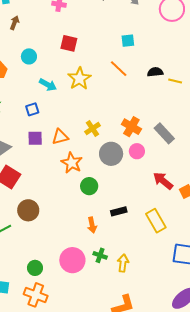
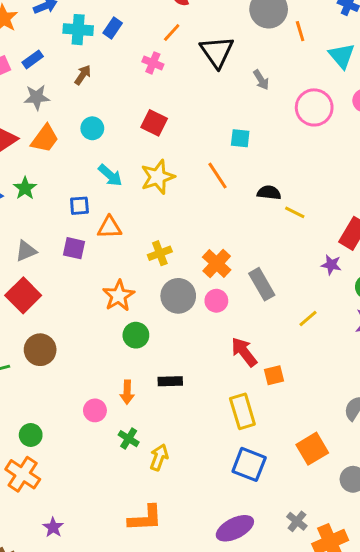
orange triangle: (60, 137) -> (109, 227), moved
yellow rectangle: (156, 221) -> (242, 411), moved
pink circle: (72, 260) -> (95, 410), moved, size x0.6

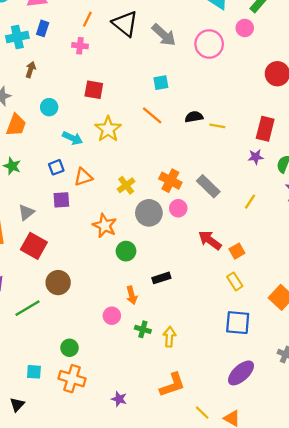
gray arrow: (261, 80) -> (164, 35), size x1.6
yellow rectangle: (242, 411) -> (235, 281), moved, size x0.7
purple star: (53, 527) -> (119, 399), moved

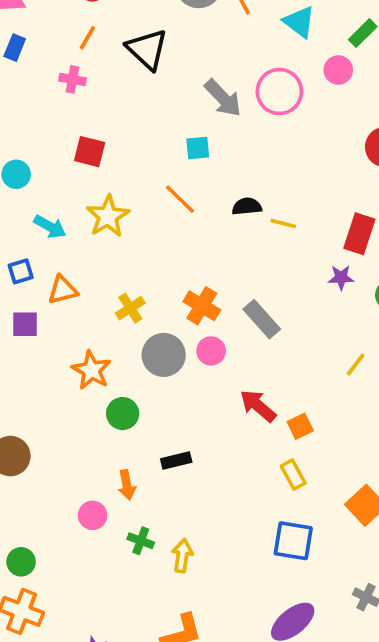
gray arrow: (164, 35) -> (223, 98), moved
yellow line: (250, 202) -> (356, 365), moved

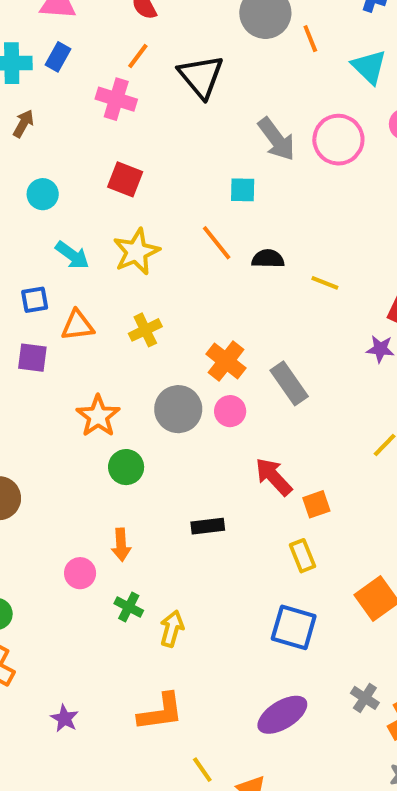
pink cross: (72, 79) -> (116, 99), size x1.4
black semicircle: (247, 206) -> (268, 259), moved
yellow cross: (130, 308) -> (145, 330), moved
black rectangle: (176, 461) -> (208, 526), moved

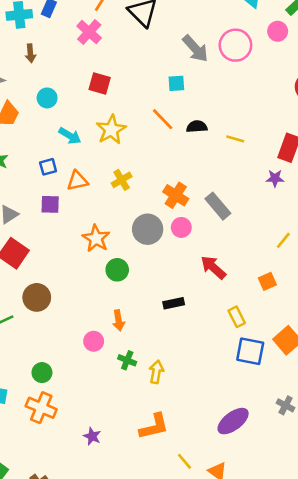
pink cross: (116, 99) -> (89, 32), turned 30
brown arrow: (23, 124) -> (30, 53), turned 150
orange square: (316, 504) -> (267, 281), moved
blue square: (294, 627) -> (250, 351), moved

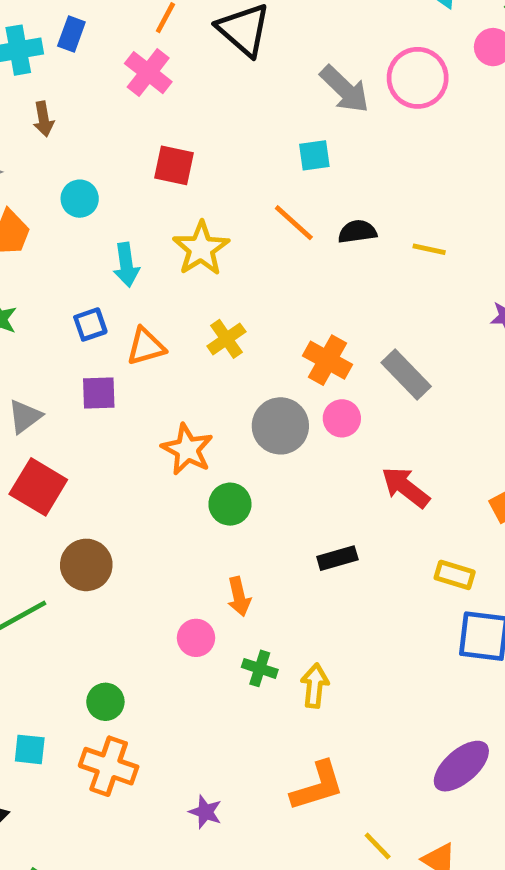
cyan arrow: (70, 136) -> (126, 265), turned 55
yellow rectangle: (237, 317) -> (455, 575), turned -42

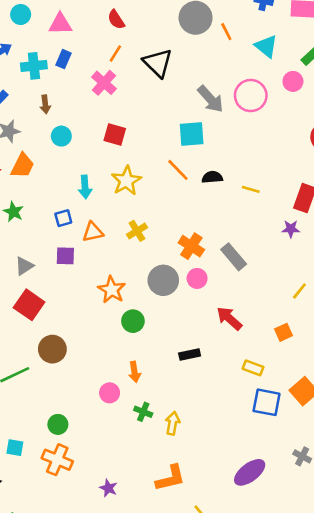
cyan square: (314, 155) -> (192, 134), size x1.5
cyan circle: (80, 199) -> (61, 136), moved

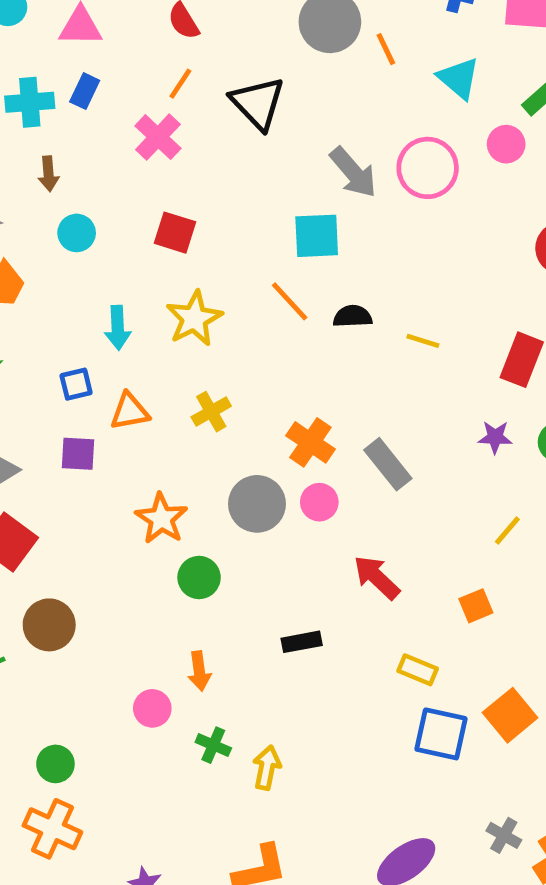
purple star: (291, 229) -> (495, 437), moved

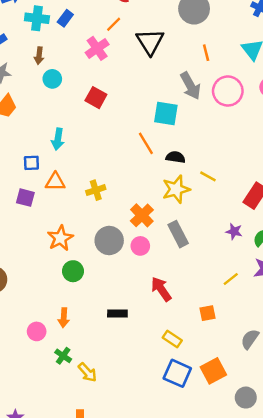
orange line: (386, 49) -> (206, 53), moved
cyan circle: (77, 233) -> (52, 79), moved
yellow star: (194, 318) -> (176, 189), moved
yellow arrow: (267, 768) -> (87, 372), turned 115

